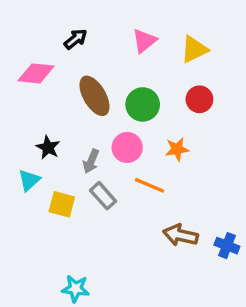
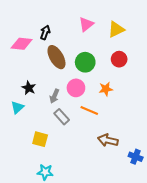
black arrow: (76, 39) -> (45, 32), moved, turned -32
yellow square: (62, 204) -> (40, 139), moved
blue cross: (227, 246) -> (136, 157), moved

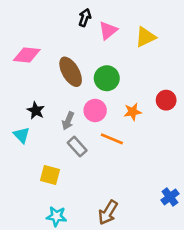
black arrow: (45, 32) -> (85, 18), moved
red circle: (119, 59) -> (166, 100), moved
cyan triangle: (17, 107) -> (22, 135), turned -32
brown arrow: (108, 140) -> (108, 212), moved, turned -72
blue cross: (136, 157) -> (170, 197), turned 32

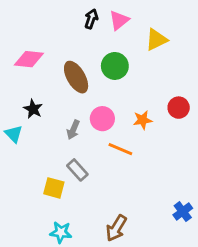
pink triangle: (108, 30) -> (119, 20), moved
green circle: (107, 78) -> (115, 66), moved
black star: (36, 110) -> (33, 109), moved
cyan triangle: (22, 135) -> (14, 134), moved
gray rectangle: (77, 147) -> (77, 170), moved

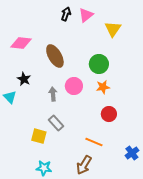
yellow triangle: (156, 40) -> (113, 29), turned -30
green circle: (115, 66) -> (99, 64), moved
red circle: (179, 108) -> (109, 114), moved
gray arrow: (73, 130) -> (53, 94), turned 152
orange line: (120, 149) -> (94, 142), moved

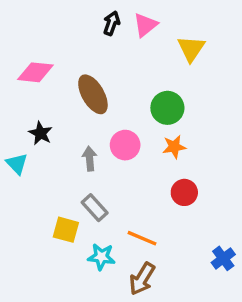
orange line: (94, 142) -> (142, 238), moved
cyan star: (44, 168) -> (101, 257), moved

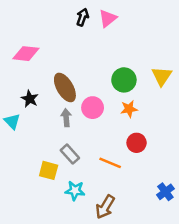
yellow triangle: (191, 49) -> (162, 76), moved
brown ellipse: (93, 94) -> (65, 87), moved
orange line: (142, 238) -> (110, 163), moved

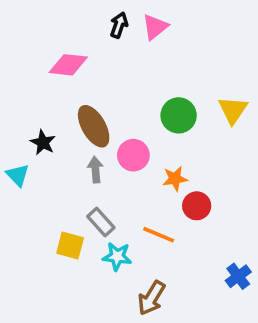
pink diamond: (26, 54) -> (68, 65), moved
orange star: (129, 109) -> (175, 179), moved
cyan star: (75, 191) -> (117, 256), moved

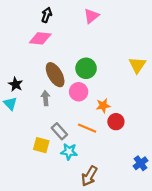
black arrow: (119, 25) -> (47, 15), moved
green circle: (179, 115) -> (86, 68), moved
black star: (43, 143) -> (16, 84), moved
gray arrow: (95, 170) -> (45, 98), moved
orange line: (159, 235) -> (87, 128), moved

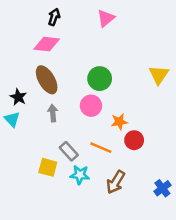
brown ellipse: (55, 75) -> (47, 80), moved
brown arrow: (89, 176) -> (116, 182), moved

